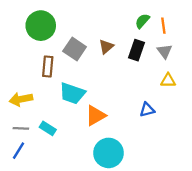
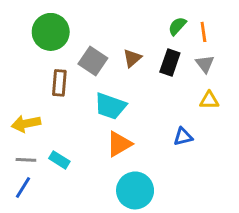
cyan trapezoid: (72, 93) -> (110, 106), moved

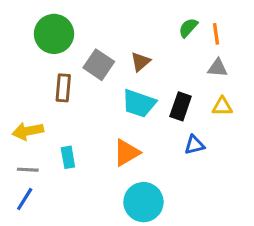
black rectangle: (170, 62) -> (181, 106), moved
gray triangle: (205, 64) -> (218, 68), turned -48
cyan trapezoid: (110, 106) -> (139, 103), moved
cyan rectangle: (59, 160) -> (68, 157), moved, turned 48

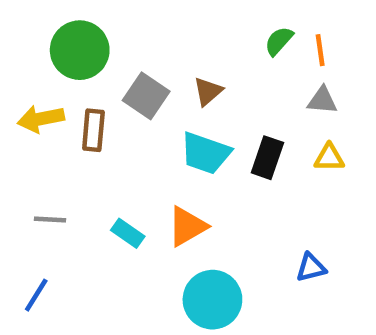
yellow arrow: (28, 131) -> (41, 119), moved
blue triangle: (194, 145) -> (311, 268), moved
cyan rectangle: (68, 157) -> (128, 233), moved, turned -45
gray line: (28, 170) -> (50, 220), moved

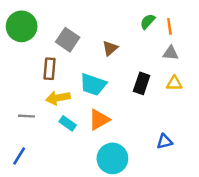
green circle: (80, 50) -> (22, 26), moved
gray square: (146, 96) -> (68, 40), moved
yellow arrow: (41, 119) -> (58, 98), moved
cyan trapezoid: (206, 153) -> (93, 85), moved

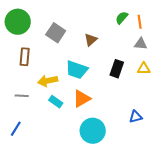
brown rectangle: (49, 69) -> (25, 57), moved

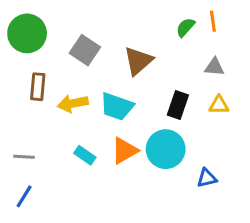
orange line: (140, 22) -> (213, 21), moved
brown triangle: (91, 40) -> (138, 61), size x1.5
yellow arrow: (48, 81) -> (73, 103), moved
gray line: (22, 96) -> (24, 157), moved
cyan circle: (93, 131) -> (166, 149), moved

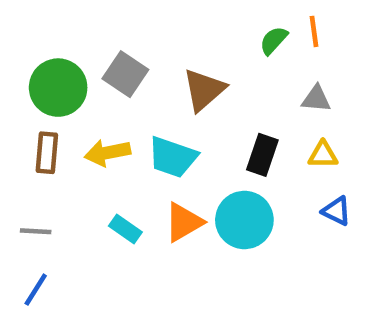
green circle: (27, 33) -> (58, 88), moved
brown rectangle: (38, 87) -> (47, 153), moved
blue triangle: (207, 178) -> (336, 211), moved, turned 40

